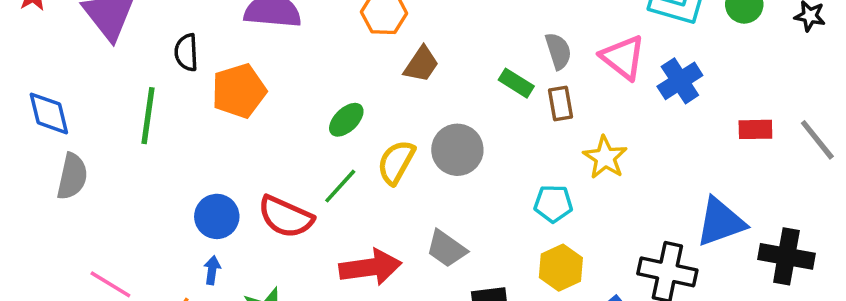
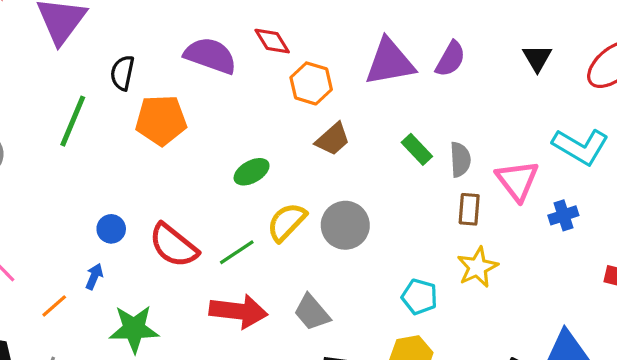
blue cross: (680, 81) -> (563, 215), size x0.7
green rectangle: (516, 83) -> (417, 149), moved
brown rectangle: (560, 104) -> (469, 209), moved
green line: (340, 186) -> (237, 252), moved
blue circle: (217, 216) -> (111, 229), size x0.7

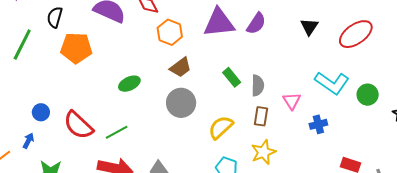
pink triangle: (517, 181) -> (292, 101), size x0.7
yellow semicircle: (287, 222) -> (221, 127), moved
gray circle: (345, 225) -> (181, 103), moved

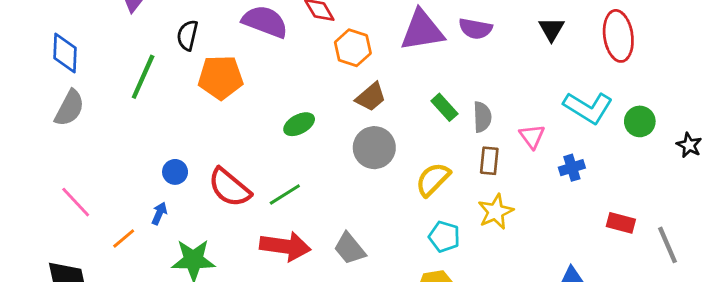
purple semicircle: (256, 24) -> (475, 29), turned 70
red ellipse: (356, 34) -> (618, 36), turned -60

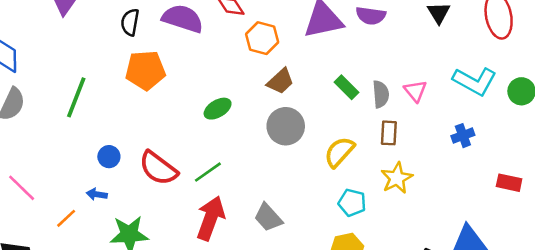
black semicircle: (187, 35) -> (130, 22), moved
green line: (143, 77) -> (76, 97), moved
pink triangle: (532, 136) -> (415, 91), moved
blue arrow: (159, 213) -> (97, 194), turned -102
red arrow: (285, 246) -> (211, 218), turned -75

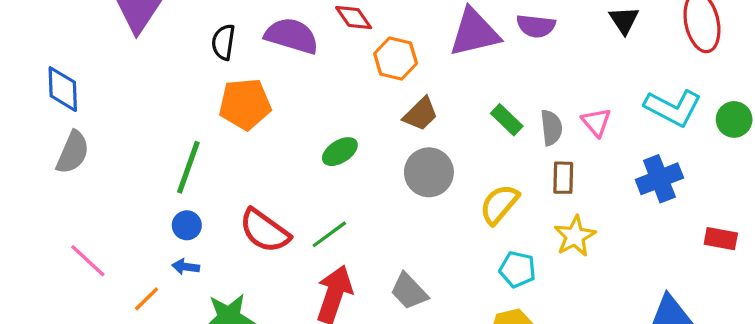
green line: (76, 97) -> (188, 167), moved
blue cross: (463, 136) -> (659, 179), size x1.5
blue circle: (109, 157) -> (187, 225), moved

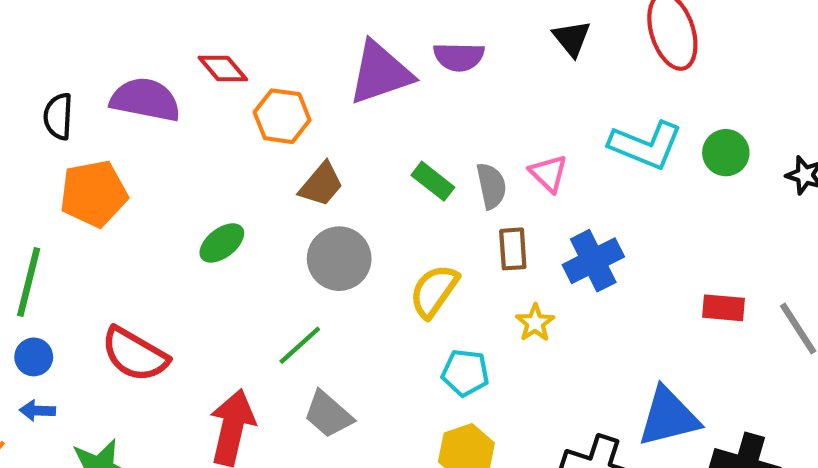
blue cross: (659, 179) -> (593, 261), moved
green line: (329, 234) -> (300, 345), moved
yellow star: (575, 236) -> (535, 323), size x0.7

